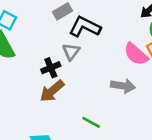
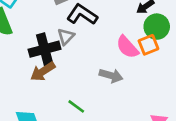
black cross: (51, 68) -> (45, 49), size x1.6

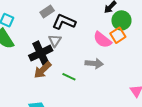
green line: (76, 106) -> (69, 77), moved

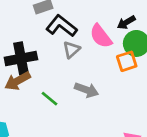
pink semicircle: (102, 40) -> (101, 36), moved
gray triangle: (55, 41) -> (71, 50), moved

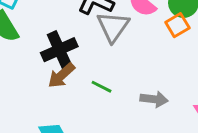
gray triangle: (71, 50) -> (113, 27), size x1.6
gray arrow: (87, 90) -> (154, 99), moved

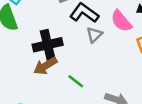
gray triangle: (113, 27) -> (94, 35), size x0.6

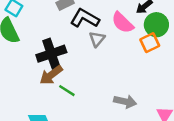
green line: (76, 81) -> (67, 91), moved

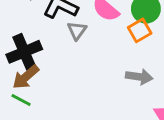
green line: (67, 91) -> (21, 100), moved
gray arrow: (125, 101) -> (139, 77), moved

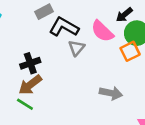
black cross: (24, 52) -> (30, 63), size x0.7
gray arrow: (139, 77) -> (111, 93), moved

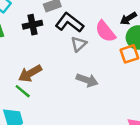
black cross: (30, 63) -> (33, 25), moved
gray arrow: (111, 93) -> (87, 80), moved

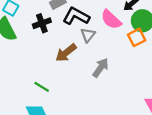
brown arrow: (30, 73) -> (66, 53), moved
gray arrow: (87, 80) -> (101, 68), turned -66

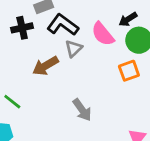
orange square: (137, 37) -> (129, 71), moved
gray arrow: (101, 68) -> (82, 110), moved, turned 102

